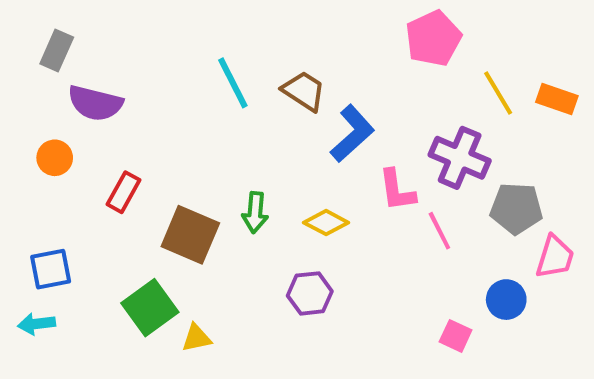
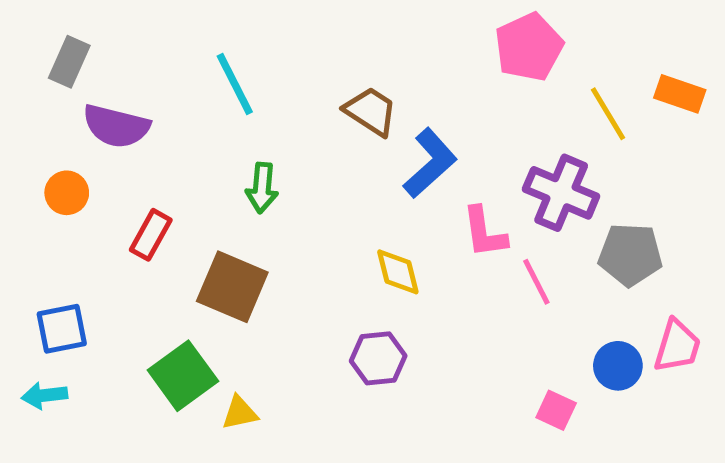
cyan line: (233, 83) -> (235, 84), moved
orange rectangle: (557, 99) -> (680, 94), moved
green arrow: (255, 212) -> (262, 188), moved
yellow diamond: (326, 223) -> (398, 272), turned 48
pink trapezoid: (555, 257) -> (677, 346), moved

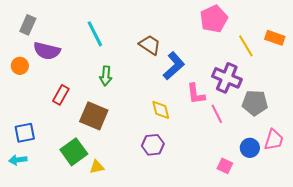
orange circle: (67, 193) -> (20, 66), moved

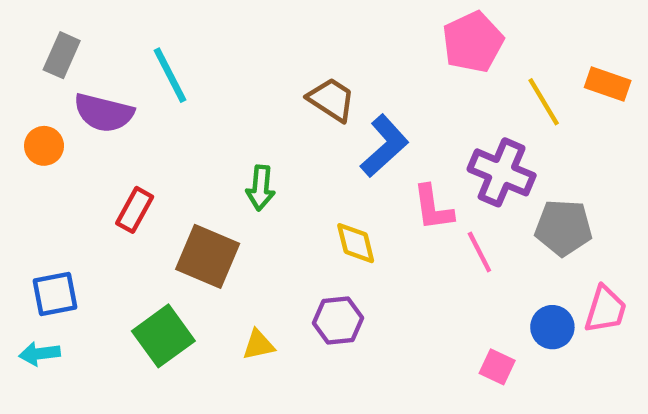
cyan line: (95, 34) -> (170, 75), moved
green arrow: (106, 76) -> (261, 188), moved
yellow triangle: (97, 167) -> (258, 345), moved

